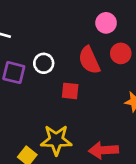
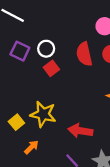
red square: (70, 91) -> (51, 68), moved, turned 35

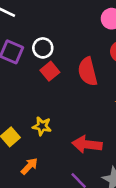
red semicircle: (84, 54) -> (88, 72), moved
yellow star: (43, 114) -> (42, 126), size x0.6

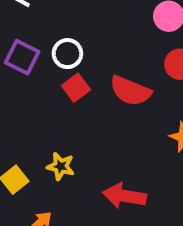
red semicircle: (88, 72) -> (130, 91), turned -56

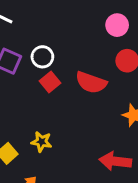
red arrow: (124, 196) -> (115, 161), moved

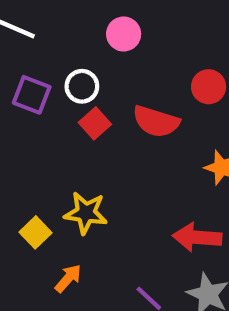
pink circle: (117, 25) -> (124, 34), moved
yellow star: (42, 142) -> (86, 213), size x1.4

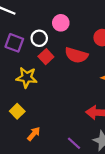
pink circle: (124, 34) -> (61, 23), moved
yellow star: (86, 213) -> (27, 77), moved

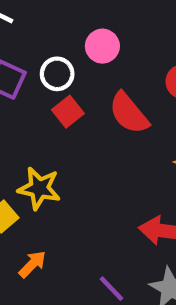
red semicircle: (76, 55) -> (129, 113), turned 30
yellow star: (27, 77) -> (39, 188), moved

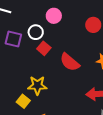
red semicircle: (129, 113) -> (70, 62), moved

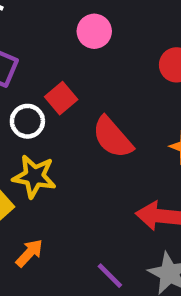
white circle: (36, 32) -> (27, 121), moved

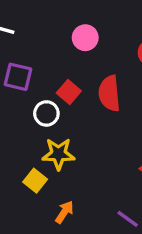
red semicircle: (113, 137) -> (109, 93), moved, turned 45

